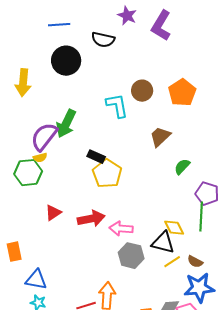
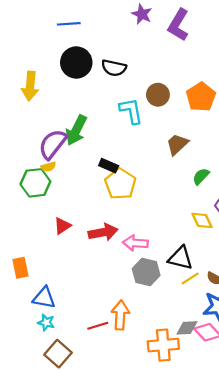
black semicircle: (103, 40) -> (114, 68), moved
yellow diamond: (174, 228) -> (202, 220), moved

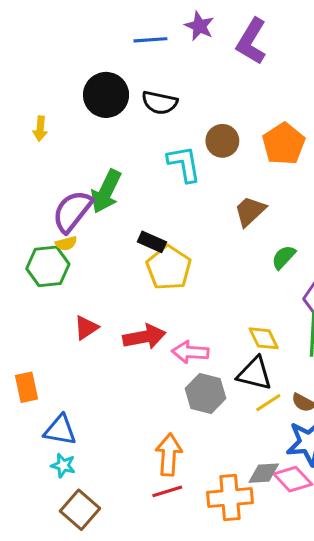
blue line: (69, 24) -> (150, 40), moved
yellow arrow: (30, 86) -> (40, 129), size x0.6
yellow diamond: (202, 220) -> (264, 338), moved
red line: (98, 326) -> (167, 491), moved

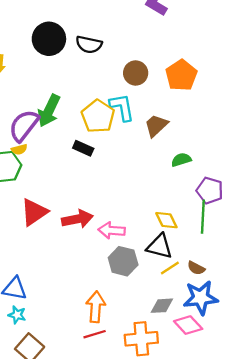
cyan L-shape: (184, 164) -> (122, 107), moved
green semicircle: (284, 257) -> (181, 160), turned 30
yellow pentagon: (169, 268) -> (98, 116), moved
red triangle: (86, 328) -> (34, 212), size x1.5
gray diamond: (264, 473) -> (162, 306), moved

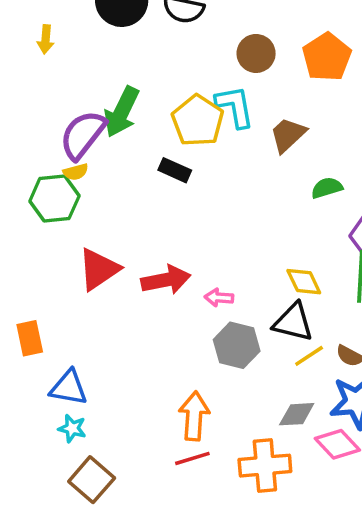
pink arrow: (112, 230) -> (219, 298), size x0.7

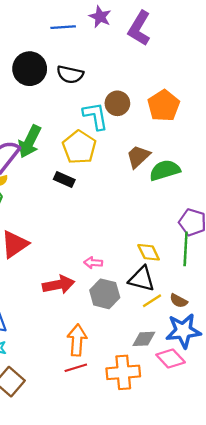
cyan L-shape: (235, 107) -> (95, 116), moved
green semicircle: (327, 188) -> (165, 170), moved, size x1.5
red arrow: (166, 280) -> (59, 285), moved

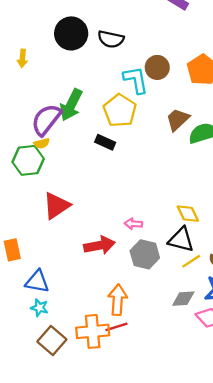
orange cross: (123, 372) -> (93, 331), moved

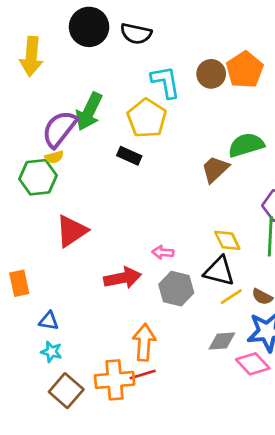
yellow arrow: (22, 58) -> (31, 56), size x1.8
brown circle: (157, 67) -> (211, 74), moved
brown trapezoid: (178, 120) -> (215, 169), moved
blue triangle: (37, 282) -> (49, 321), size x0.7

